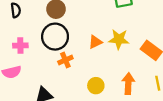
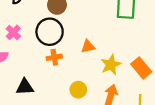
yellow star: (119, 39) -> (111, 65), moved, turned 30
pink cross: (20, 46) -> (13, 32), turned 32

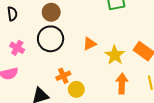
orange cross: (54, 57) -> (63, 76), moved
yellow circle: (78, 90) -> (76, 89), moved

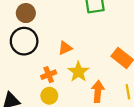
yellow star: (115, 55) -> (78, 72), moved
orange cross: (63, 76) -> (49, 75), moved

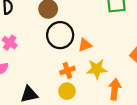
black circle: (24, 41) -> (60, 35), moved
yellow star: (78, 72) -> (97, 69), turned 30

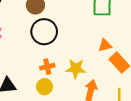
orange triangle: (85, 45) -> (105, 45), moved

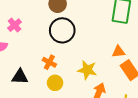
orange cross: (47, 67) -> (49, 62), moved, turned 32

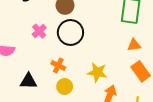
pink cross: (15, 25) -> (39, 31), moved
orange triangle: (118, 52) -> (134, 45), moved

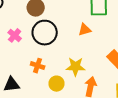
orange triangle: (134, 45) -> (85, 30), moved
yellow circle: (65, 86) -> (56, 84), moved

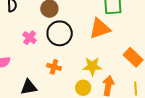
orange triangle: (85, 30) -> (100, 29), size x1.6
yellow circle: (56, 84) -> (83, 88), moved

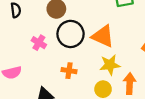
orange triangle: (100, 29) -> (103, 36), moved, turned 50

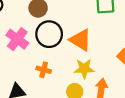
pink cross: (39, 43) -> (17, 39), size x1.5

